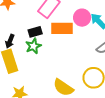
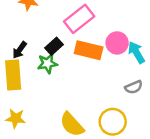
black rectangle: (35, 32) -> (54, 46), turned -40

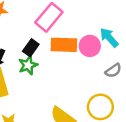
pink circle: (117, 43) -> (90, 46), moved

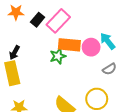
black rectangle: (31, 48) -> (38, 20), moved
green star: (28, 65) -> (58, 56), moved

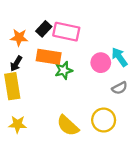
orange star: (16, 12) -> (19, 37), moved
pink rectangle: (58, 21) -> (66, 32), turned 55
orange rectangle: (69, 45) -> (49, 57), moved

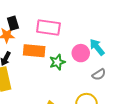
black rectangle: (44, 29) -> (13, 23), moved, turned -56
green star: (64, 70) -> (57, 62), moved

